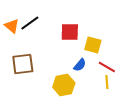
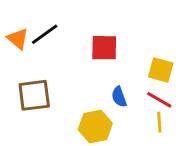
yellow square: (93, 45) -> (161, 70), moved
blue semicircle: (80, 65) -> (119, 97), turned 120

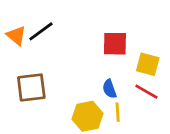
red square: (104, 48) -> (115, 44), moved
yellow line: (159, 122) -> (118, 112), moved

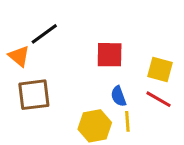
orange triangle: (16, 35) -> (19, 56), moved
red square: (115, 44) -> (110, 55), moved

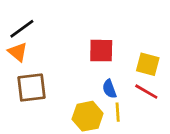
black line: (44, 34) -> (22, 29), moved

